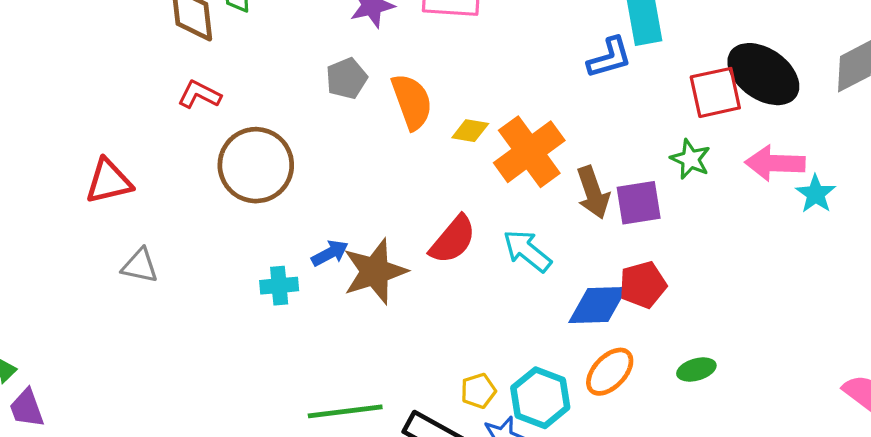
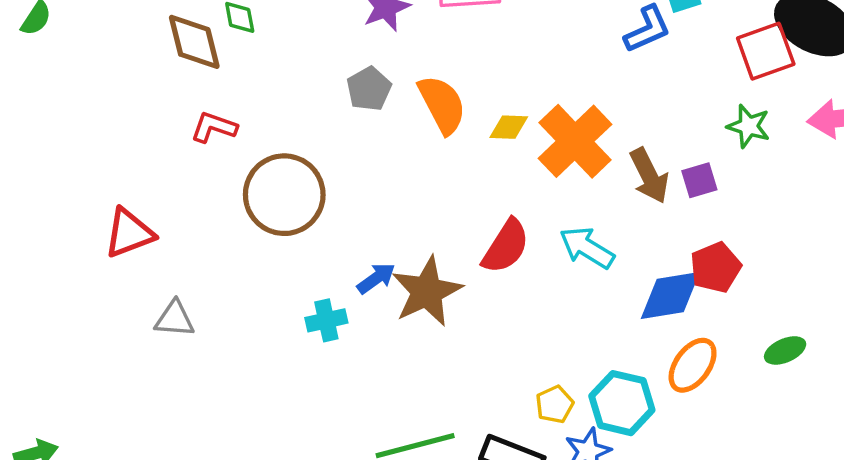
purple square: (639, 203) -> (699, 180), size x0.7

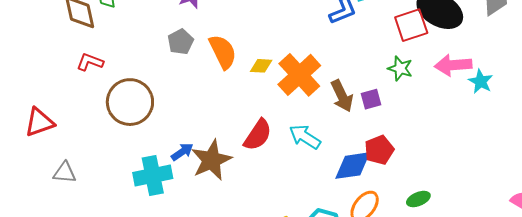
cyan cross: (326, 320) -> (153, 175), size x1.6

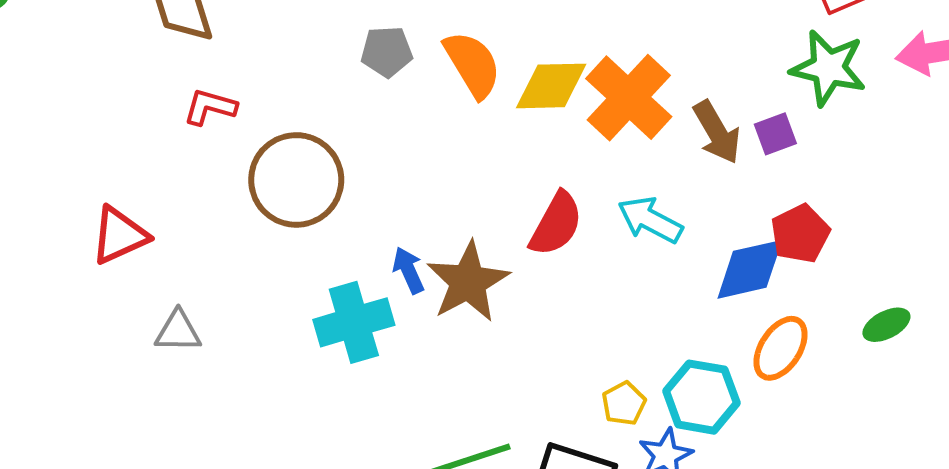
gray pentagon: (180, 42) -> (387, 52), turned 30
yellow diamond: (261, 66) -> (551, 86), size x1.6
green star: (400, 68) -> (828, 68), size x1.5
blue arrow: (182, 152) -> (408, 270), turned -75

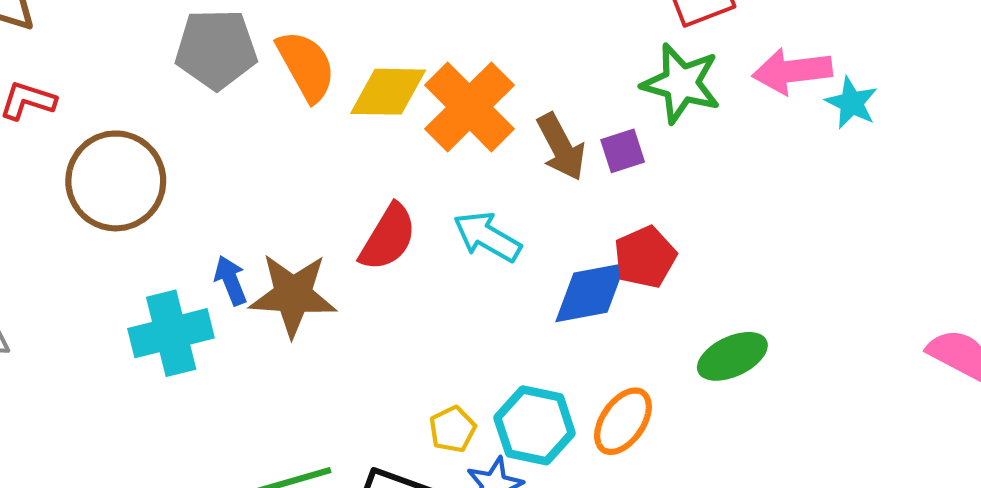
gray pentagon: (387, 52) -> (216, 49), size x1.5
brown star: (468, 282) -> (293, 295), turned 30
green ellipse: (886, 325) -> (732, 356), size x1.4
orange ellipse: (781, 348) -> (623, 421), moved

